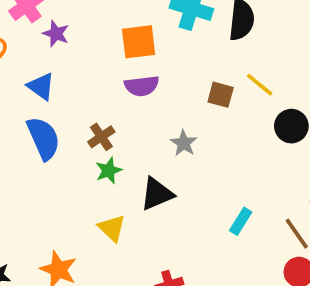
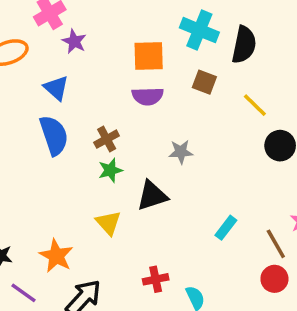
brown square: (221, 95) -> (204, 82), moved
gray star: (184, 143) -> (181, 152), turned 30

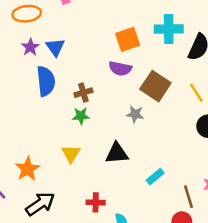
cyan cross: (199, 30) -> (169, 29), turned -36
purple star: (74, 41) -> (30, 47), moved
orange square: (149, 56) -> (128, 39), turned -30
brown square: (204, 82) -> (155, 86), moved, size x1.6
black triangle: (152, 196) -> (117, 153), moved

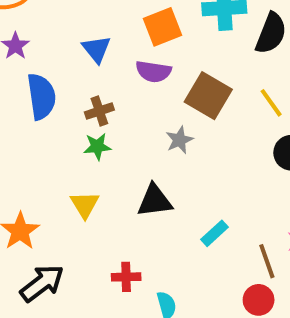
blue triangle: (55, 47) -> (96, 49), moved
gray star: (135, 114) -> (179, 140), turned -30

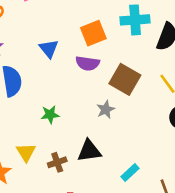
brown cross: (99, 111) -> (57, 162), moved
yellow triangle: (85, 205) -> (26, 152), moved

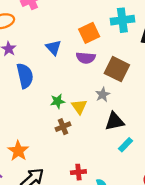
black triangle: (89, 151) -> (115, 121), moved
yellow triangle: (26, 152) -> (79, 107), moved
brown cross: (57, 162) -> (63, 127), moved

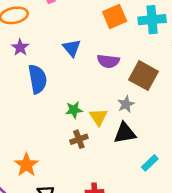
orange square: (89, 33) -> (115, 16), moved
black triangle: (115, 121) -> (125, 133), moved

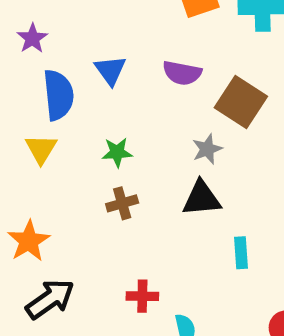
blue triangle: (72, 48) -> (110, 70), moved
yellow triangle: (98, 117) -> (41, 149), moved
cyan rectangle: (150, 163) -> (241, 253), turned -54

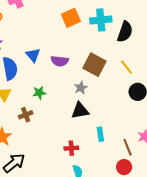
purple semicircle: (182, 73) -> (60, 61), moved
brown cross: (122, 203) -> (26, 115), moved
red cross: (142, 296) -> (71, 148), moved

